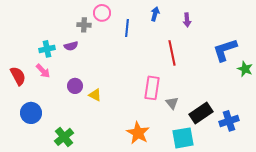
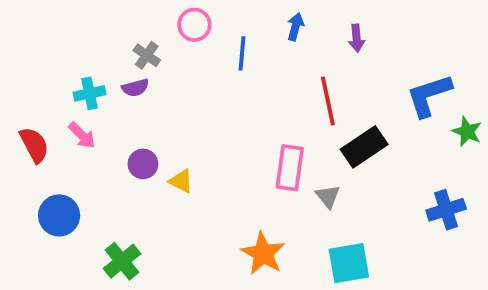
gray cross: (84, 25) -> (147, 55), moved, turned 32
black rectangle: (201, 113) -> (364, 147), moved
blue cross: (229, 121) -> (446, 210), moved

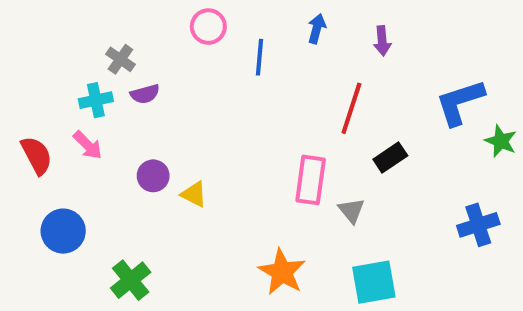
gray cross: (147, 55) -> (120, 59), moved
red line: (328, 101) -> (351, 108), turned 30
black rectangle: (364, 147) -> (390, 157), size x0.7

